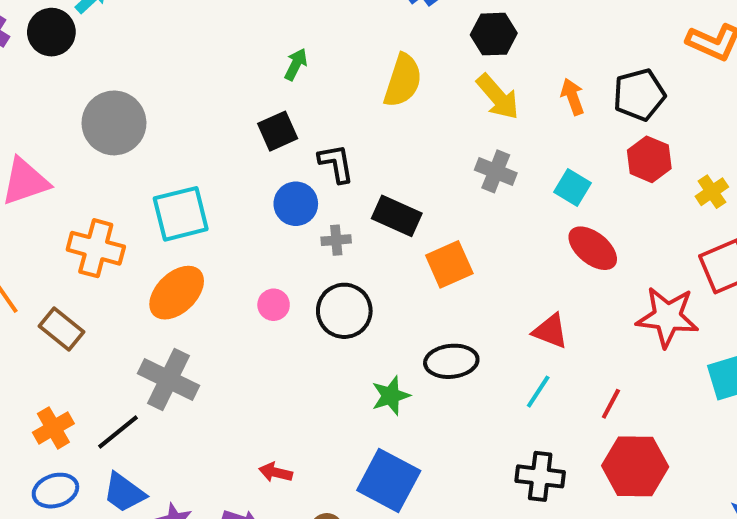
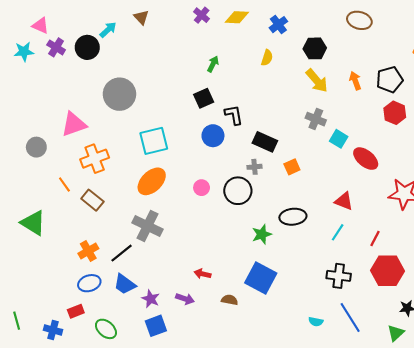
yellow semicircle: (403, 81) -> (267, 58), moved, size x0.6
cyan square: (573, 188) -> (339, 139), moved
gray cross: (336, 240) -> (255, 167), moved
orange cross: (96, 248) -> (95, 159), moved, turned -36
orange square: (449, 264) -> (292, 167), size x0.7

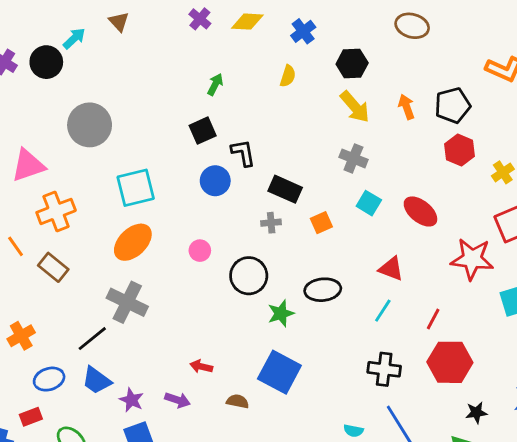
cyan square: (339, 139) -> (369, 203), moved
black circle: (238, 191) -> (249, 276), moved
orange cross: (88, 251) -> (21, 336), moved

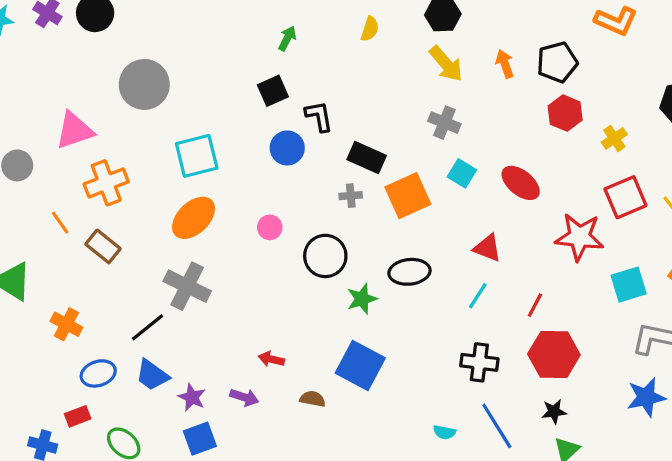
orange square: (321, 223) -> (408, 196), size x1.8
orange cross: (21, 336) -> (66, 324), turned -32
black star: (476, 413) -> (554, 412), moved

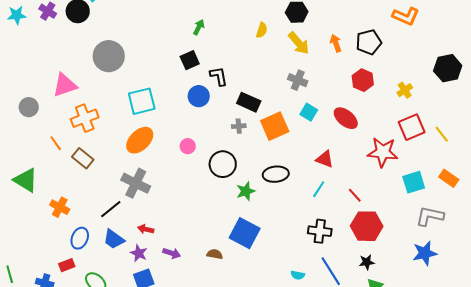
yellow semicircle: (370, 29) -> (262, 30), moved
red hexagon: (565, 113) -> (363, 80), moved
red line: (535, 305) -> (355, 195), turned -70
red arrow: (271, 359) -> (146, 229), moved
blue ellipse: (98, 373) -> (80, 238), turned -50

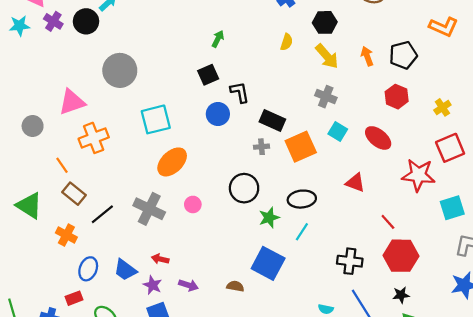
orange ellipse: (140, 140) -> (172, 162), moved
pink circle: (188, 146) -> (193, 204), moved
brown rectangle: (83, 158) -> (74, 194), moved
cyan line: (319, 189) -> (302, 232), moved
black line: (111, 209) -> (102, 214), moved

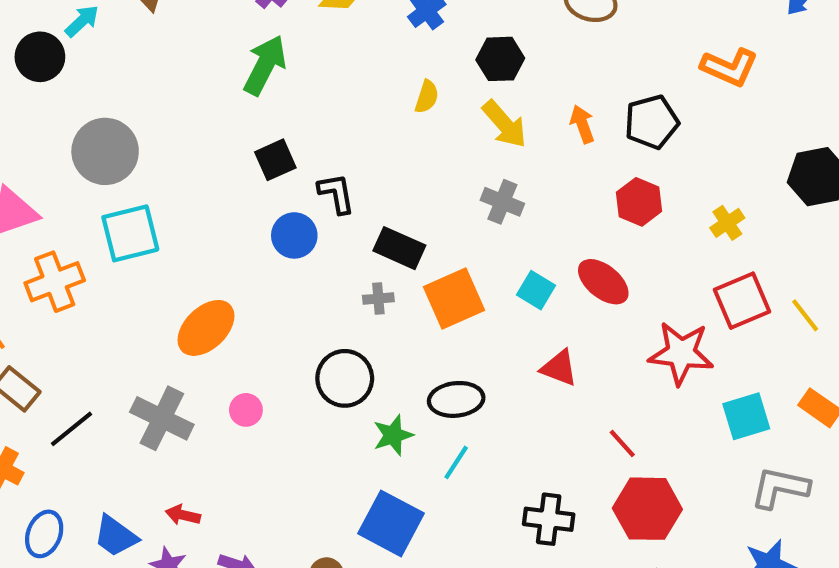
green arrow: (218, 39) -> (265, 65), moved, size x1.8
cyan square: (156, 119) -> (130, 233), moved
cyan square: (338, 131) -> (536, 290), moved

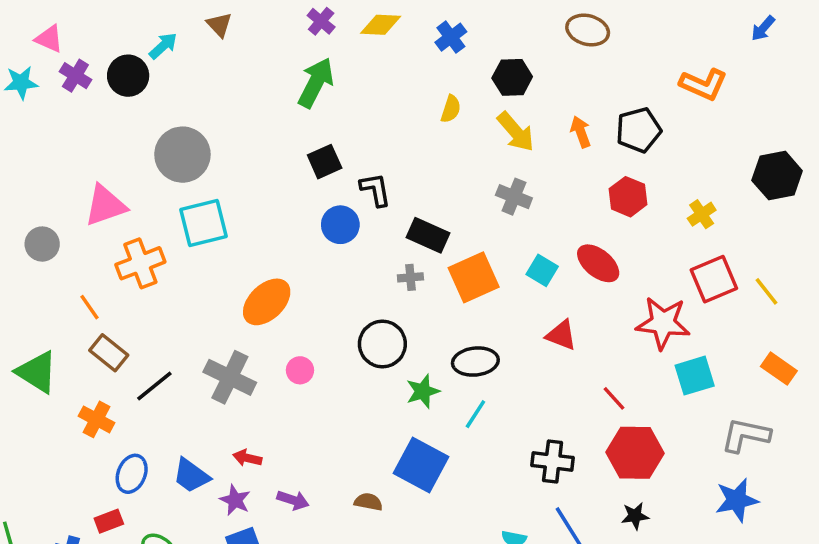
cyan square: (746, 416) -> (695, 376), moved

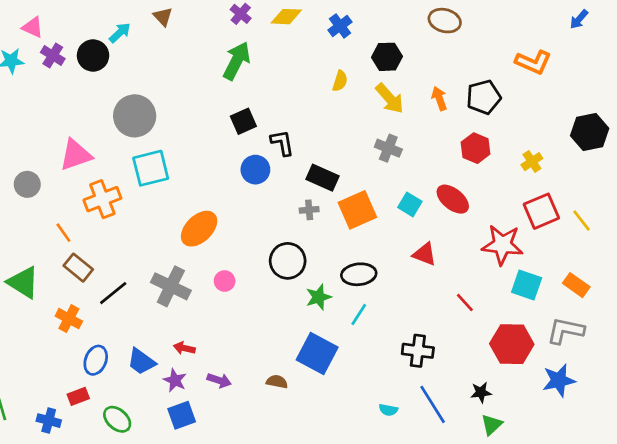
orange rectangle: (779, 369) -> (576, 285), moved
cyan square: (695, 376) -> (527, 285), turned 36
red hexagon: (635, 453) -> (512, 344), moved

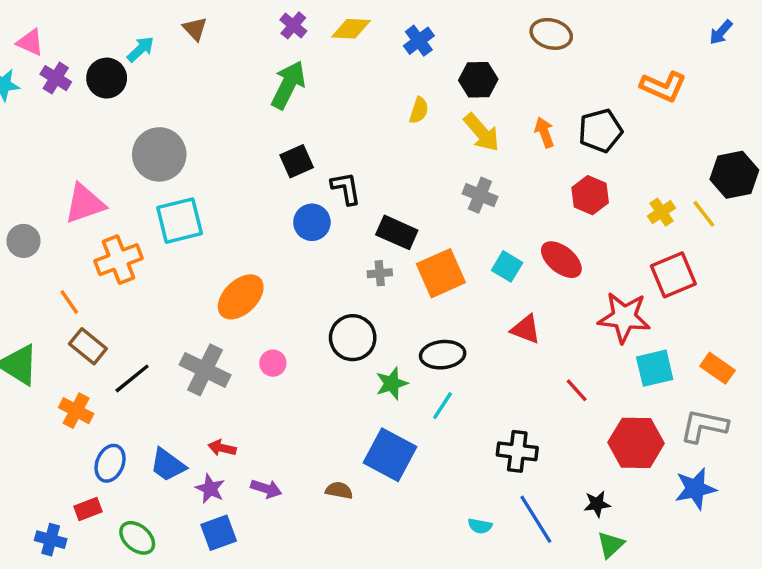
yellow line: (582, 221) -> (704, 214), moved
cyan square: (527, 285) -> (655, 368), turned -32

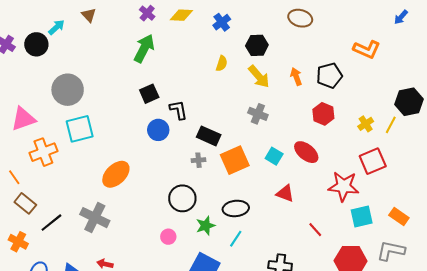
yellow line: (704, 214) -> (391, 125), turned 66
pink circle: (273, 363) -> (168, 237), moved

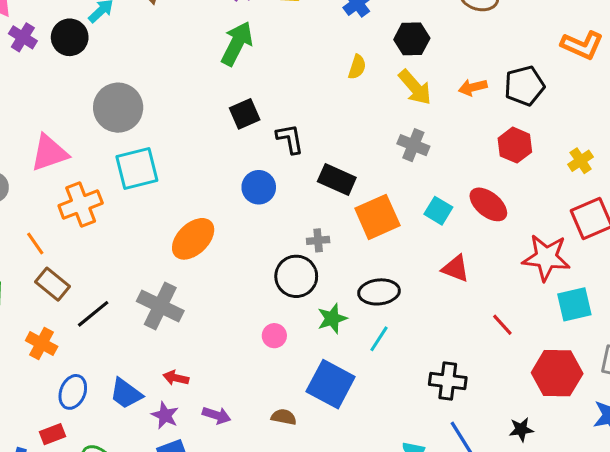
orange arrow: (296, 77) -> (473, 87), turned -84
blue circle: (158, 130) -> (259, 187), moved
gray cross: (199, 160) -> (318, 240), moved

